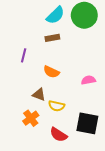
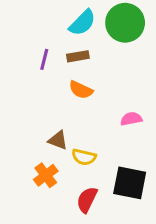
purple line: (24, 55) -> (44, 59), moved
orange semicircle: (51, 72) -> (81, 90), moved
red semicircle: (59, 135) -> (87, 200), turned 84

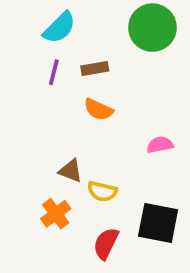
cyan semicircle: (82, 23) -> (59, 28), moved

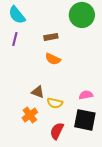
cyan semicircle: (59, 28) -> (17, 15), moved, turned 96
purple line: (54, 72) -> (15, 39), moved
pink semicircle: (160, 145) -> (86, 95), moved

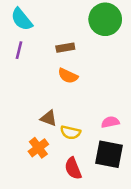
red semicircle: (57, 131) -> (73, 168), turned -48

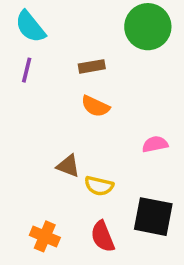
pink semicircle: (110, 122) -> (155, 144), moved
orange cross: (38, 148) -> (45, 236), moved, turned -30

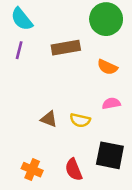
brown rectangle: (92, 66) -> (66, 48), size x1.5
orange semicircle: (95, 106) -> (107, 67), moved
yellow semicircle: (99, 186) -> (80, 120), moved

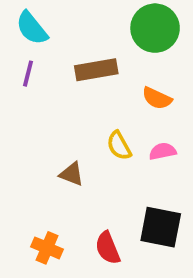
yellow semicircle: (80, 120) -> (119, 146), moved, turned 48

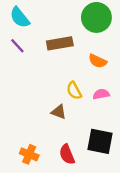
purple line: (28, 74) -> (17, 46), turned -56
brown triangle: (72, 174) -> (59, 112), moved

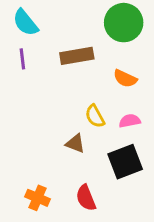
purple line: (17, 46) -> (22, 59), turned 35
black square: (100, 141) -> (125, 162), moved, turned -32

